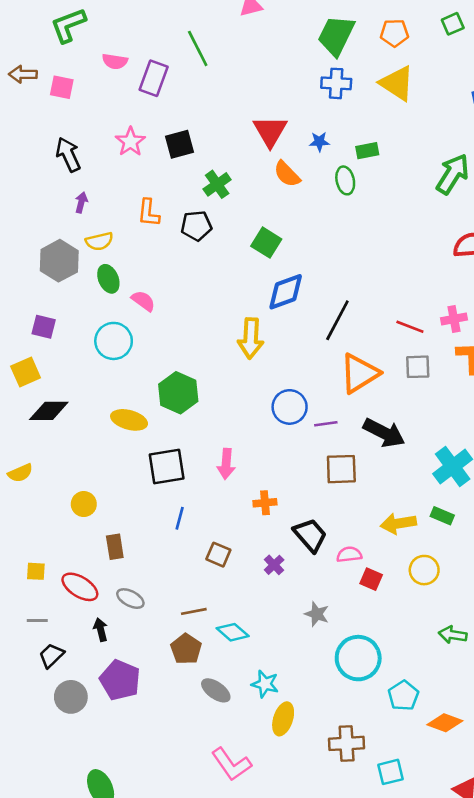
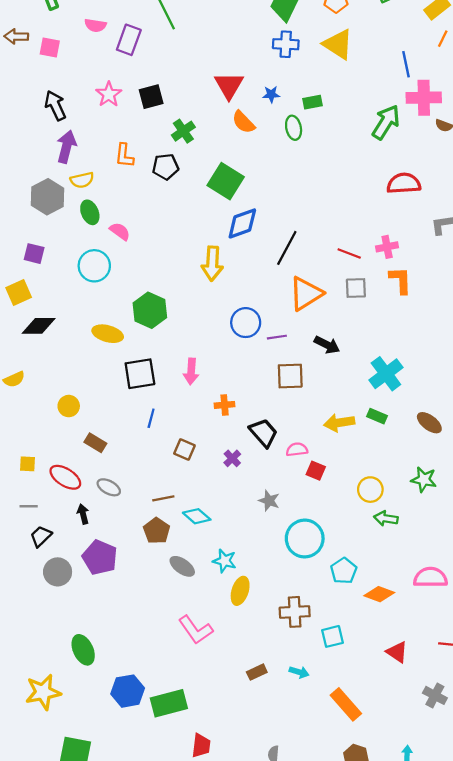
purple arrow: (81, 202) -> (66, 147), size x1.8
green square: (266, 243) -> (226, 181), size x1.4
black arrow: (384, 433) -> (327, 345), size x0.7
brown rectangle: (115, 547) -> (95, 443), turned -50
yellow circle: (424, 570) -> (370, 490), moved

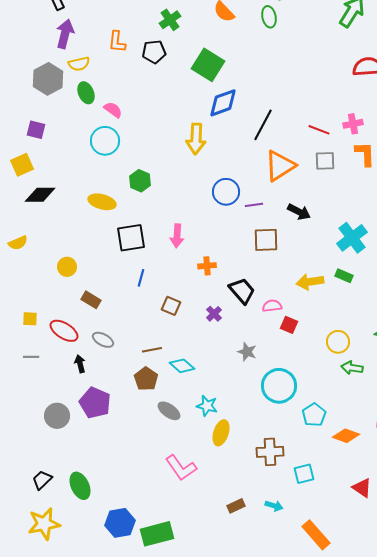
cyan circle: (94, 266) -> (105, 141), moved
green hexagon: (150, 310) -> (140, 181), size x0.7
black trapezoid: (41, 536) -> (42, 480), moved

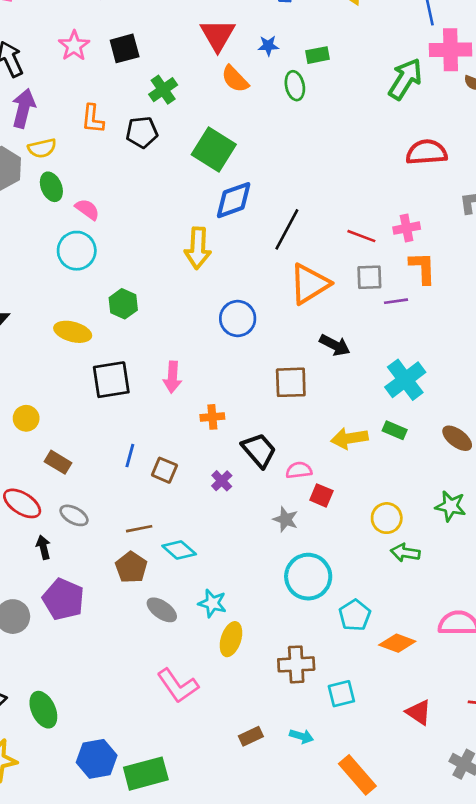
purple line: (254, 205) -> (396, 301), moved
blue line: (141, 278) -> (130, 456), moved
gray star: (247, 352) -> (286, 519), moved

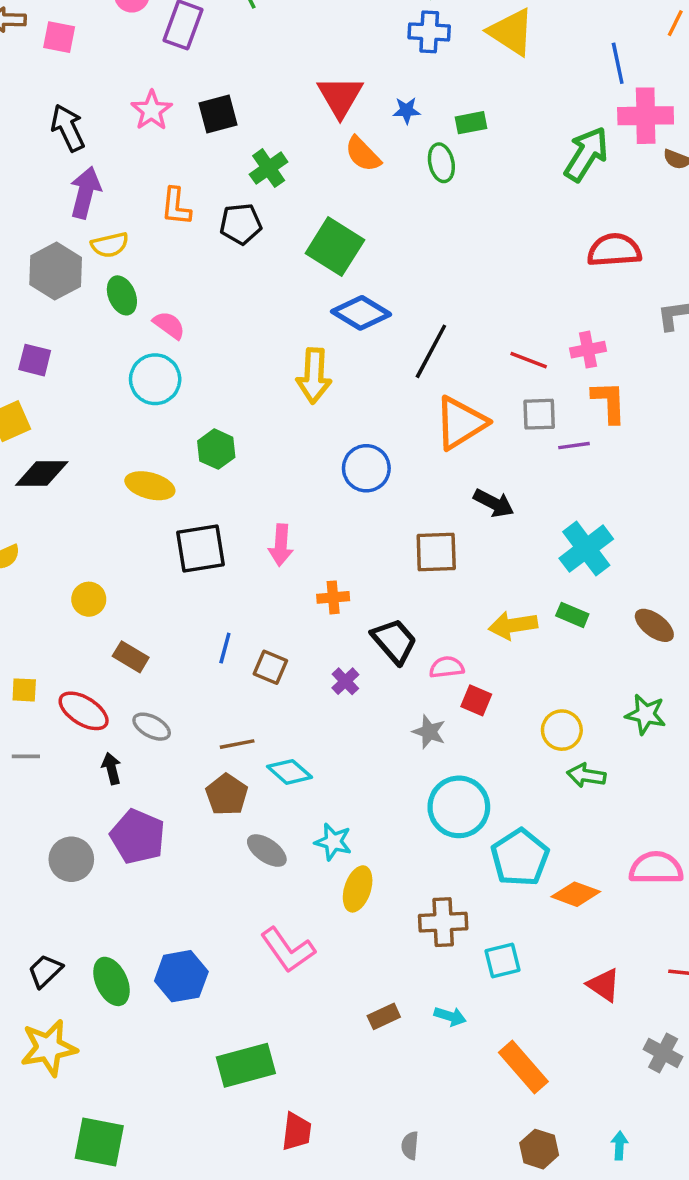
blue diamond: (234, 200) -> (361, 313), turned 51
cyan pentagon: (355, 615) -> (520, 858), size x1.4
blue hexagon: (97, 759) -> (181, 976), moved

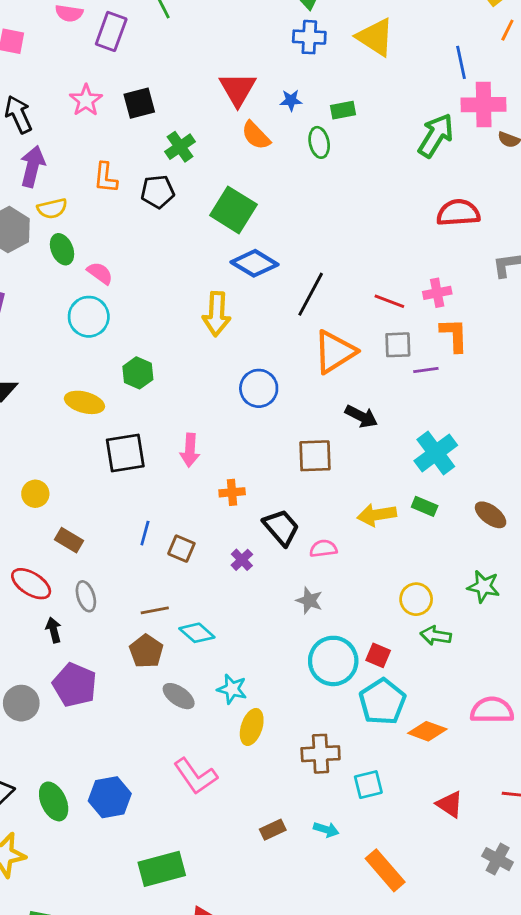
red square: (476, 700) -> (378, 655), moved
gray ellipse: (152, 727) -> (86, 596), turned 44

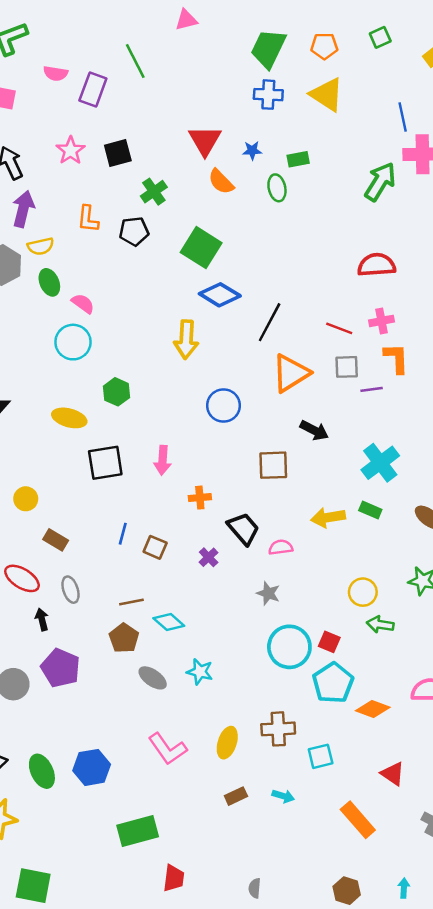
red semicircle: (458, 213) -> (377, 265), moved
yellow ellipse: (252, 727) -> (227, 743), moved
orange rectangle: (385, 870) -> (358, 820), moved

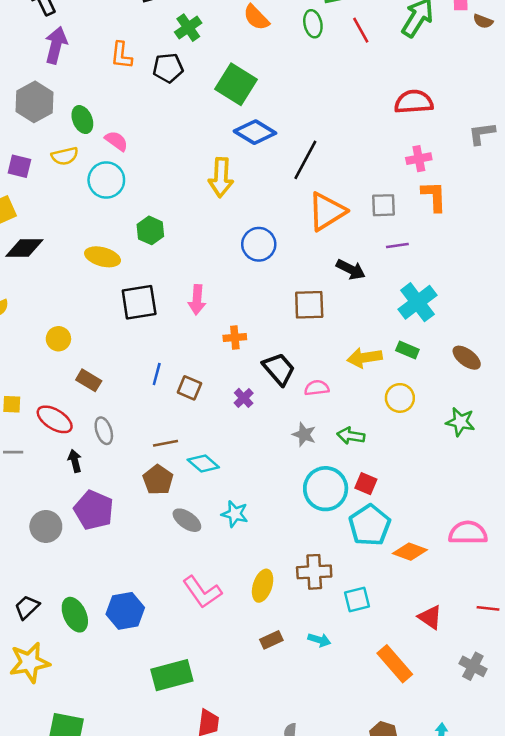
yellow semicircle: (41, 246) -> (65, 156), moved
red line: (339, 328) -> (361, 30), moved, turned 40
purple line: (372, 389) -> (397, 246), moved
yellow circle: (363, 592) -> (400, 398), moved
green arrow: (380, 624) -> (351, 436), moved

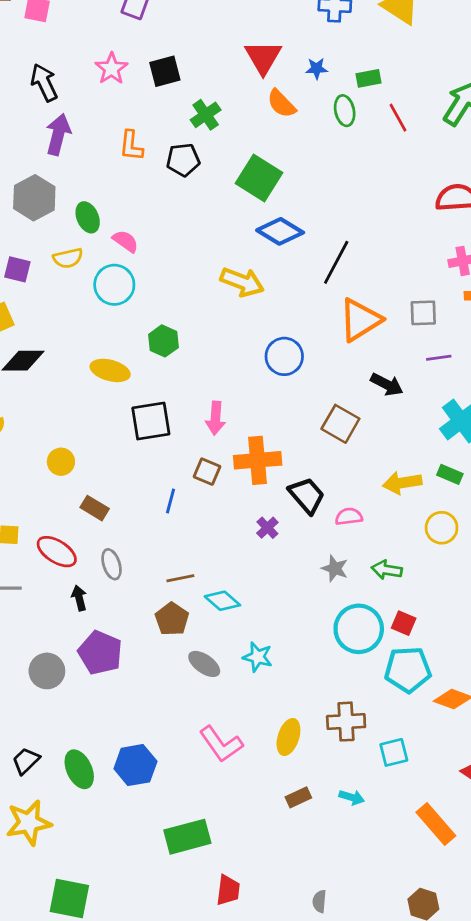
yellow arrow: (221, 177) -> (242, 282), turned -72
brown square: (309, 305) -> (340, 424), turned 32
orange cross: (235, 337) -> (258, 460), size x1.8
brown square: (189, 388) -> (207, 472), moved
cyan pentagon: (370, 525) -> (408, 670), turned 30

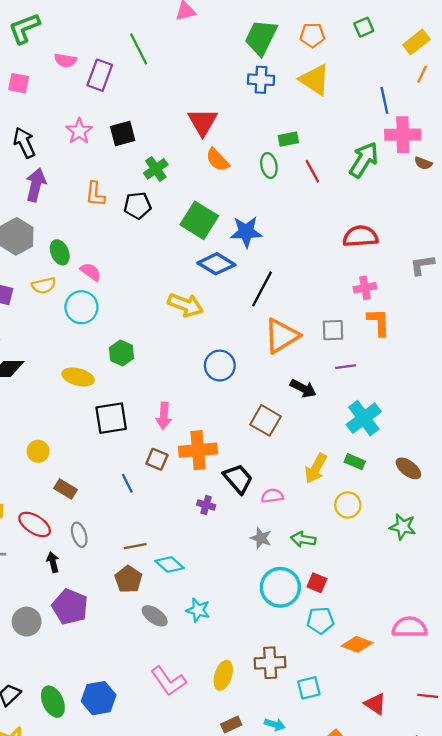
blue star: (317, 68) -> (246, 232), moved, size x1.8
yellow arrow: (402, 483) -> (316, 468), turned -52
blue line: (170, 501) -> (127, 483), turned -42
purple cross: (267, 528) -> (206, 505), turned -30
cyan pentagon: (408, 670) -> (320, 620), size x0.7

